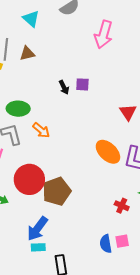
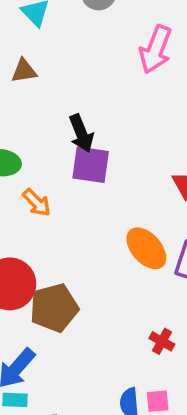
purple square: (82, 84) -> (91, 165), moved, size x1.6
black arrow: (64, 87) -> (81, 133), size x1.5

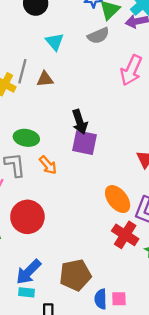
brown pentagon: (54, 308) -> (75, 275), moved
red cross: (162, 341) -> (125, 235), moved, size x1.6

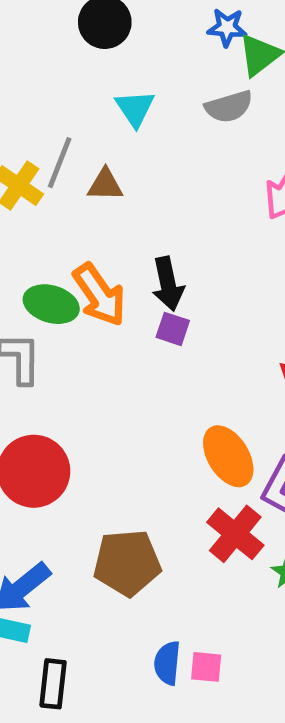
purple square: (85, 143) -> (173, 329), size x0.6
orange arrow: (48, 165) -> (100, 295), moved, size x1.5
brown pentagon: (75, 275) -> (127, 563), moved

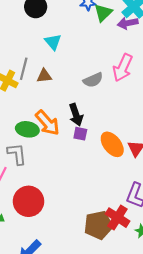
gray semicircle: (229, 107) -> (93, 80), moved
orange ellipse: (228, 456) -> (112, 144), moved
brown pentagon: (127, 563) -> (98, 225), moved

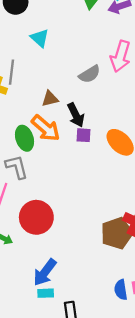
brown triangle: (44, 76) -> (50, 99), moved
green ellipse: (27, 129) -> (24, 138), turned 70

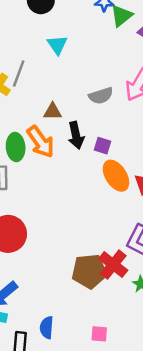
purple square: (83, 135) -> (102, 146), moved
blue semicircle: (121, 290) -> (47, 327), moved

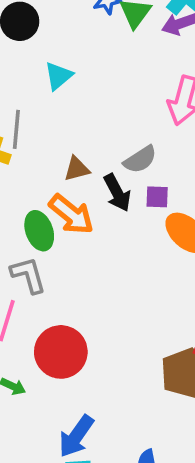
cyan triangle: (57, 45) -> (58, 76), turned 40
gray semicircle: (101, 96) -> (140, 159), moved

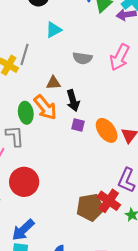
gray semicircle: (140, 159) -> (82, 58), moved, turned 30
purple square: (157, 197) -> (78, 125), moved

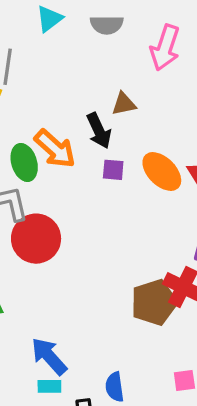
gray semicircle: (82, 58) -> (107, 25), moved
brown triangle: (53, 83) -> (124, 104), moved
red circle: (24, 182) -> (36, 239), moved
blue arrow: (23, 230) -> (49, 356), turned 100

